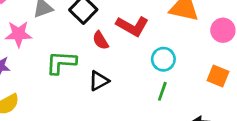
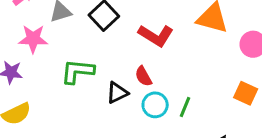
red semicircle: (101, 40) -> (143, 76), moved
cyan circle: (163, 59) -> (155, 105), moved

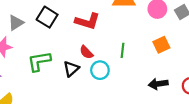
orange square: (246, 93) -> (161, 45), turned -35
green line: (185, 107) -> (122, 50), moved

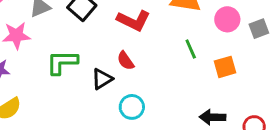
green line: (122, 50) -> (191, 49), moved, turned -40
cyan circle: (100, 70) -> (132, 107), moved

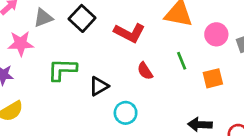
red semicircle: (126, 61) -> (145, 71), moved

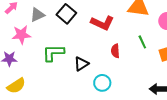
red semicircle: (145, 71) -> (115, 51), turned 32

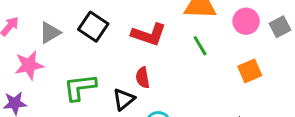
green line: (142, 42) -> (200, 46), moved
red semicircle: (115, 51) -> (143, 78), moved

